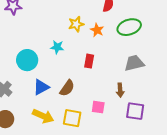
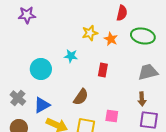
green ellipse: (129, 27) -> (143, 36), turned 30
blue triangle: (41, 87) -> (42, 105), moved
brown arrow: (120, 90) -> (142, 99), moved

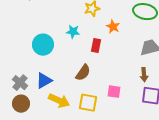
orange star: (111, 39) -> (113, 27), moved
red rectangle: (103, 70) -> (96, 46), moved
gray cross: (18, 98) -> (20, 83), moved

